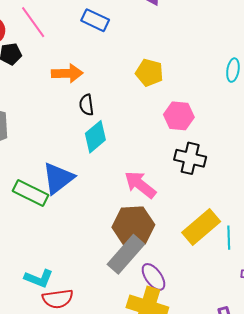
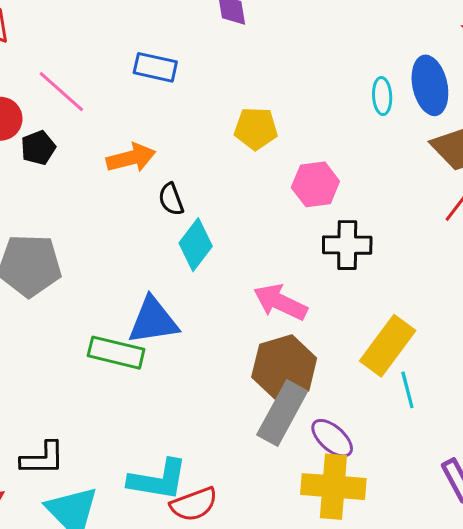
blue triangle: (58, 178) -> (153, 321), turned 42
cyan line: (229, 238) -> (407, 390), moved
cyan L-shape: (39, 278) -> (158, 480), size x1.4

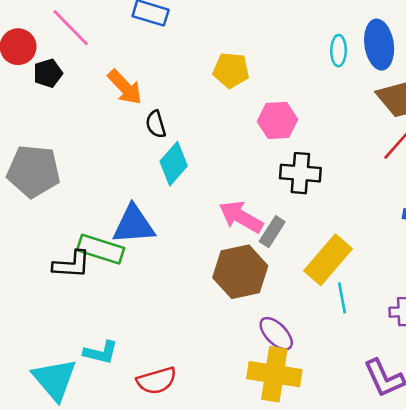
orange arrow: (131, 158) -> (125, 87), turned 57
gray rectangle: (282, 413) -> (272, 232), moved, size x0.6
black L-shape: (43, 459) -> (72, 264), moved
cyan L-shape: (158, 480) -> (101, 352), moved, size x0.7

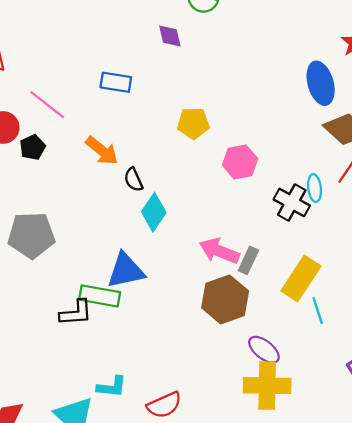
cyan ellipse: (338, 51) -> (315, 188), moved
black cross: (300, 173) -> (292, 202), moved, turned 32

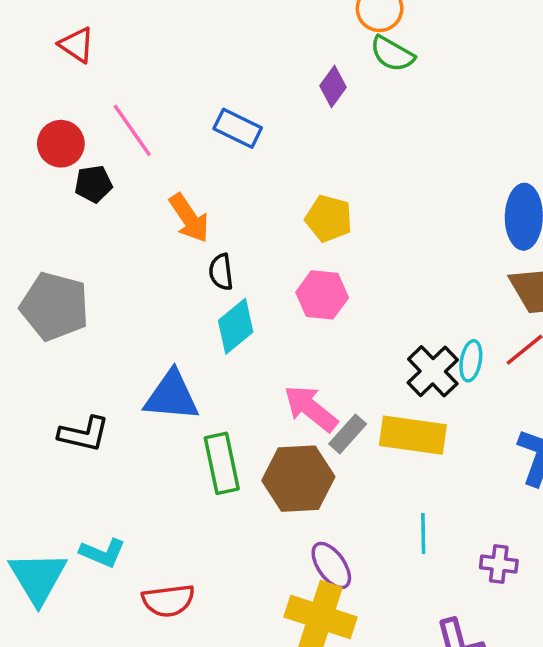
purple diamond: (170, 36) -> (333, 87), turned 32
pink hexagon: (240, 162) -> (322, 295), moved
yellow rectangle: (301, 279) -> (413, 435), moved, turned 48
green rectangle: (100, 296) -> (222, 463), moved, turned 51

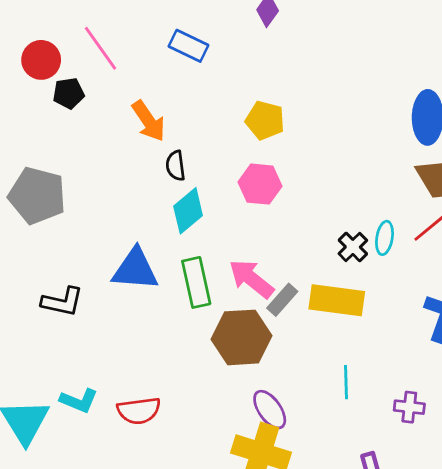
black cross: (433, 371) -> (353, 247), size x0.7
green rectangle: (222, 463) -> (196, 282), moved
red semicircle: (168, 601) -> (139, 411), moved

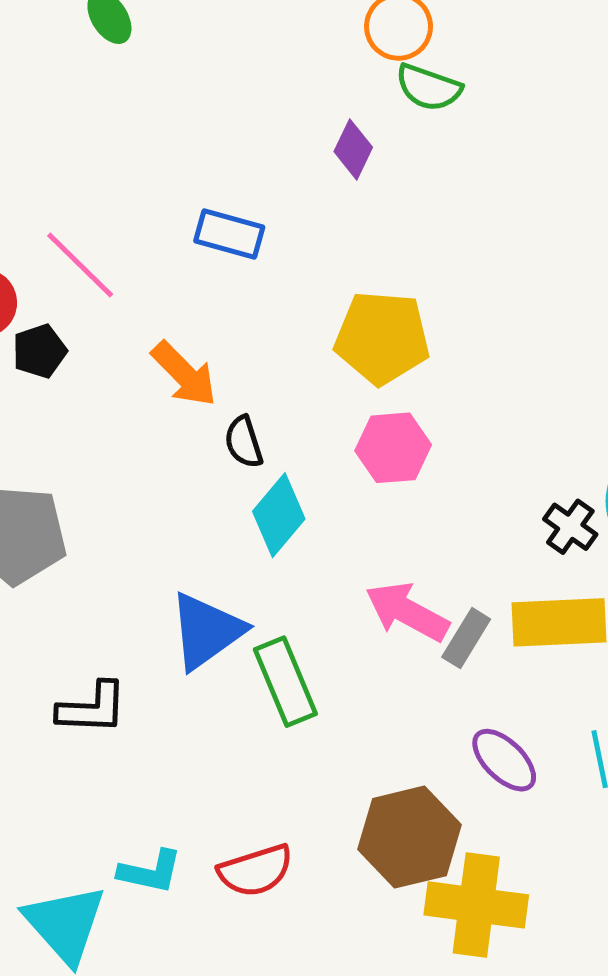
yellow pentagon: (265, 120) -> (382, 338), size x1.4
blue triangle: (135, 269) -> (206, 631), turned -30
green rectangle: (196, 282) -> (285, 682), moved
brown hexagon: (242, 337) -> (409, 837), moved
purple ellipse: (270, 410) -> (504, 760), moved

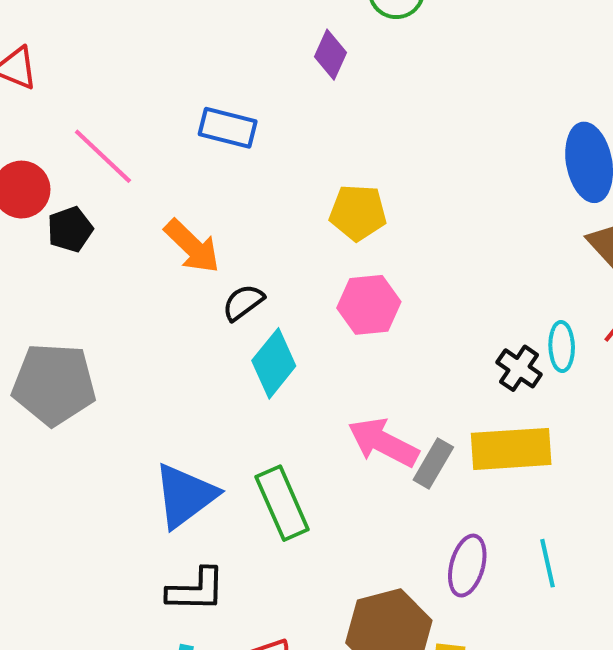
yellow pentagon: (382, 338) -> (358, 212), size x0.7
black semicircle: (244, 442) -> (243, 302), turned 72
blue triangle: (206, 631) -> (185, 496), moved
black L-shape: (92, 708) -> (196, 590), moved
purple ellipse: (504, 760) -> (467, 566), turned 62

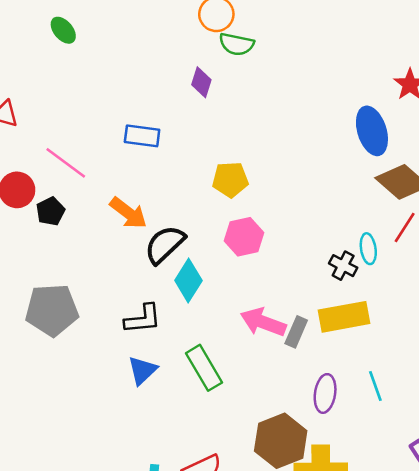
black semicircle: (243, 302) -> (165, 244), size x1.6
blue triangle: (185, 496) -> (142, 370), size x0.7
black L-shape: (196, 590) -> (143, 319), moved

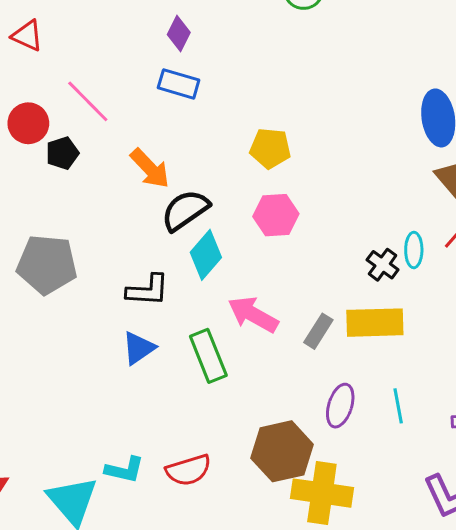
purple diamond: (201, 82) -> (179, 33), moved
pink arrow: (263, 322) -> (253, 315), moved

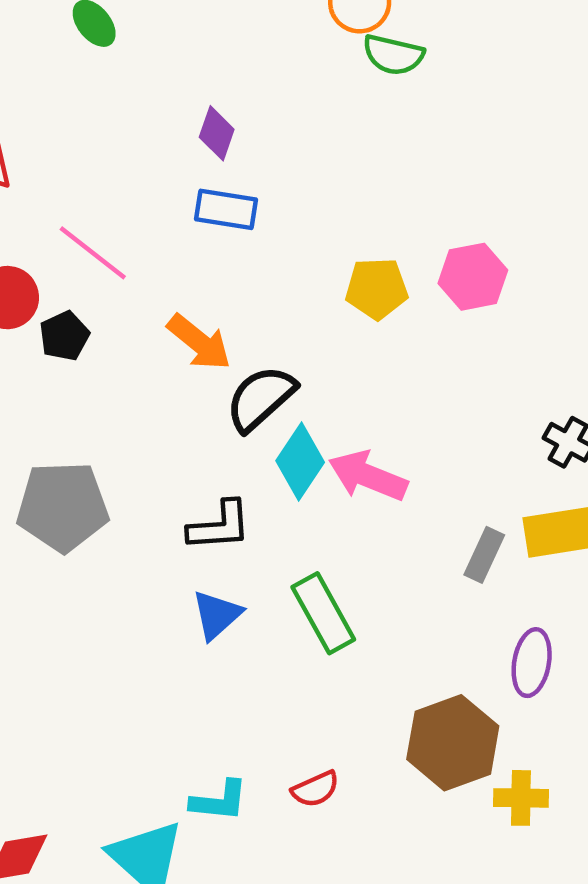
pink hexagon: (276, 215) -> (473, 277), moved
pink arrow: (253, 315) -> (368, 476), moved
red semicircle: (188, 470) -> (315, 789), size x0.7
yellow cross: (322, 493) -> (521, 798), size x0.6

